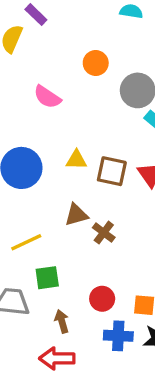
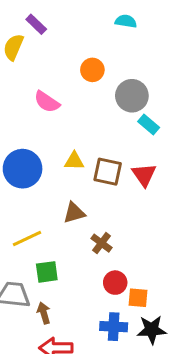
brown cross: (104, 233) -> (102, 243), moved
red circle: (102, 299) -> (115, 283), moved
brown arrow: (62, 321) -> (44, 313), moved

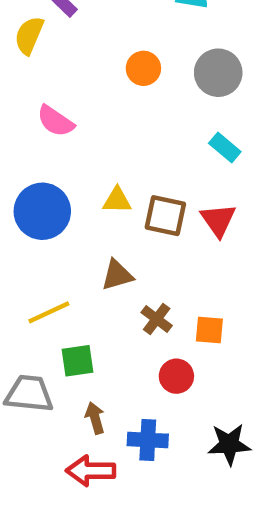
gray circle: (132, 96) -> (218, 73), moved
pink semicircle: (47, 102) -> (55, 121), moved
orange square: (138, 298) -> (209, 330), moved
brown arrow: (44, 313) -> (95, 418), moved
blue cross: (114, 327) -> (148, 440), moved

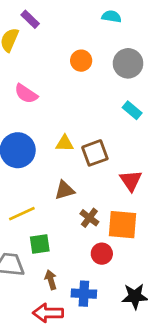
brown square: (165, 216) -> (95, 153), turned -32
red triangle: (218, 220) -> (131, 181), moved
orange square: (209, 330) -> (122, 225), size x1.6

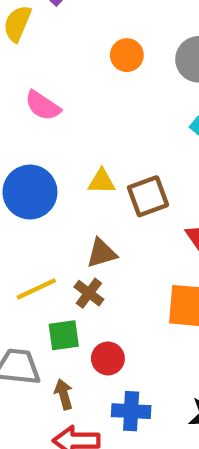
brown cross: (89, 218) -> (89, 293), moved
red circle: (102, 254) -> (108, 358), moved
brown arrow: (51, 280) -> (64, 394), moved

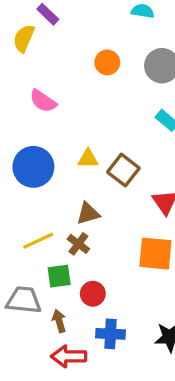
brown square: (148, 196) -> (123, 170), turned -32

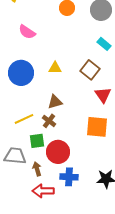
brown square: (123, 170) -> (90, 70), moved
red circle: (93, 294) -> (58, 152), size x1.5

